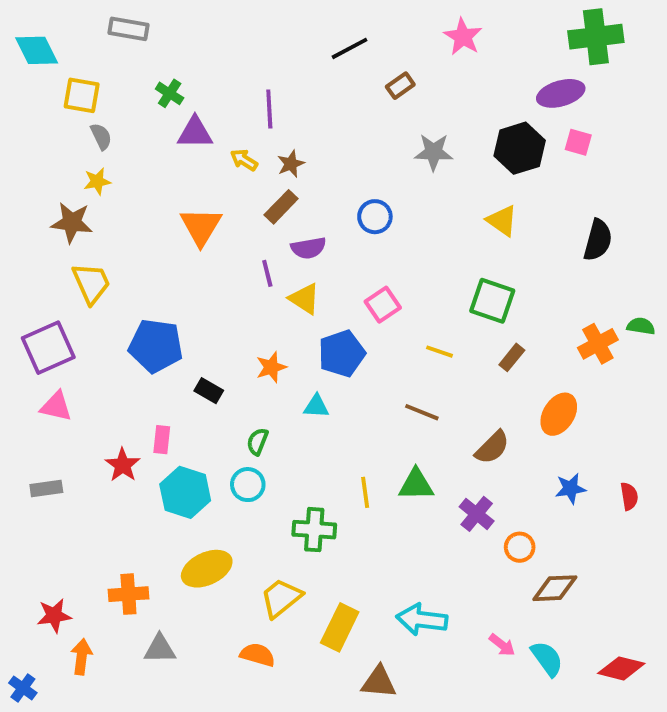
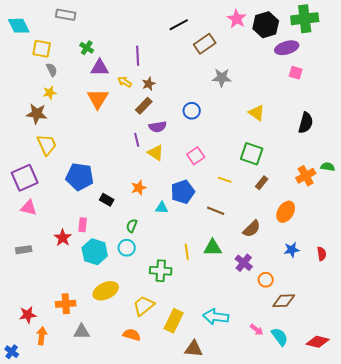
brown rectangle: (400, 86) -> (205, 44), size x1.5
black hexagon: (520, 148) -> (266, 25), moved
orange triangle: (201, 226) -> (98, 99), moved
blue pentagon: (342, 354) -> (183, 192), moved

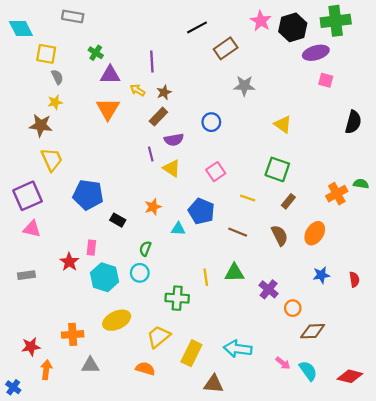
black semicircle: (306, 123) -> (353, 122), moved
blue pentagon: (183, 192) -> (201, 211), turned -30
brown semicircle: (252, 229) -> (280, 235), moved, turned -72

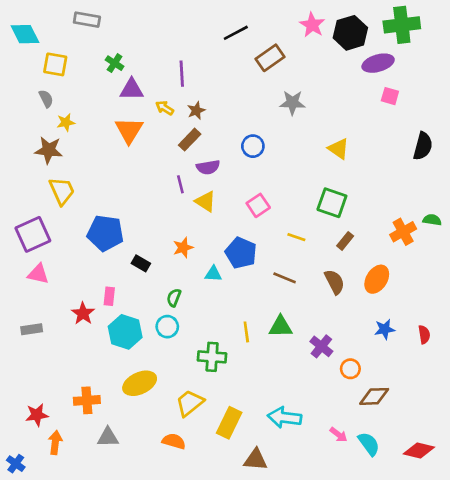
gray semicircle: (57, 77) -> (46, 99), moved

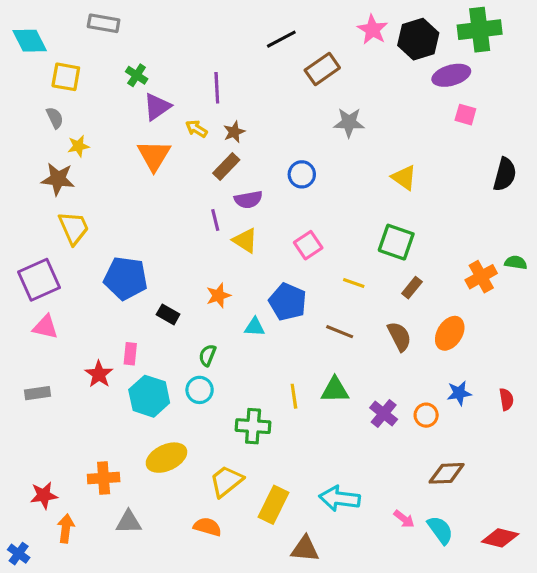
purple triangle: (132, 89) -> (157, 107), turned -35
orange circle: (350, 369) -> (426, 415), moved

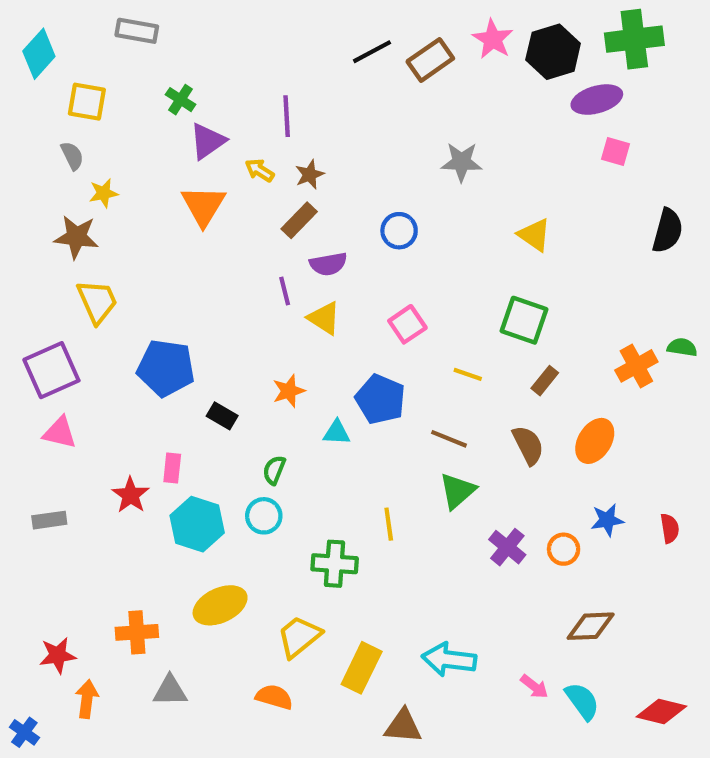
cyan diamond: (30, 41) -> (39, 54), turned 69
brown rectangle: (322, 69) -> (430, 60), moved
green triangle: (335, 390) -> (457, 491), moved, turned -40

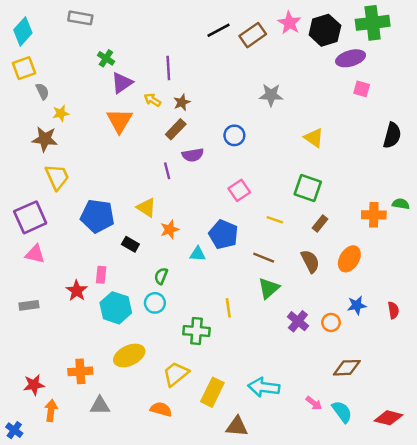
yellow square: (87, 102) -> (24, 68), moved, turned -30
yellow triangle: (324, 318) -> (146, 208), moved
orange cross: (636, 366) -> (374, 215), turned 30

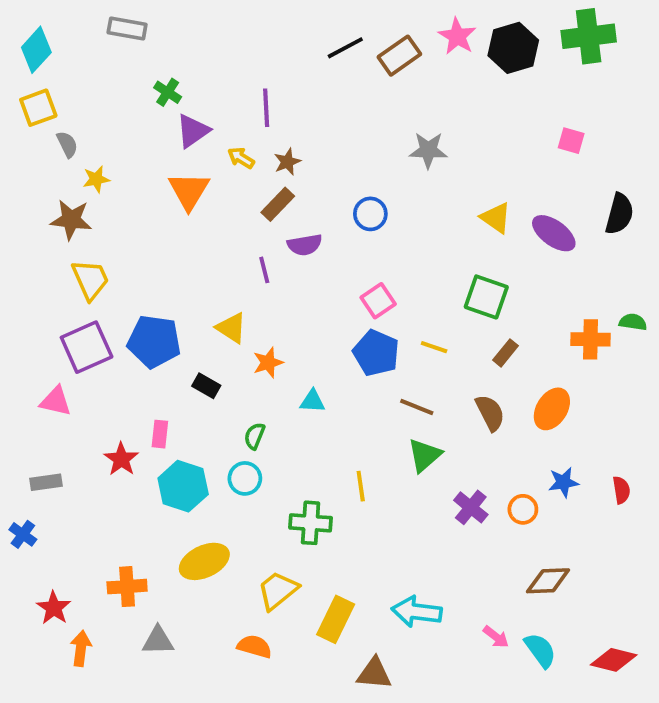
purple ellipse: (351, 58) -> (554, 233), moved, turned 52
purple square: (30, 217) -> (87, 347), moved
blue pentagon: (223, 234) -> (376, 353), moved
red star: (34, 385) -> (54, 608), turned -30
blue cross: (14, 430) -> (23, 534), moved

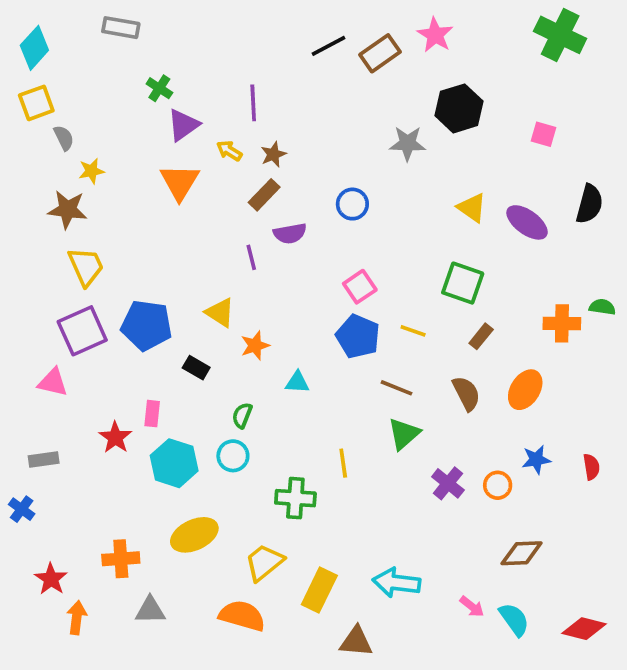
green cross: (589, 36) -> (560, 35), turned 33
black hexagon: (513, 48) -> (459, 108), moved
orange semicircle: (255, 646) -> (242, 616), size x1.4

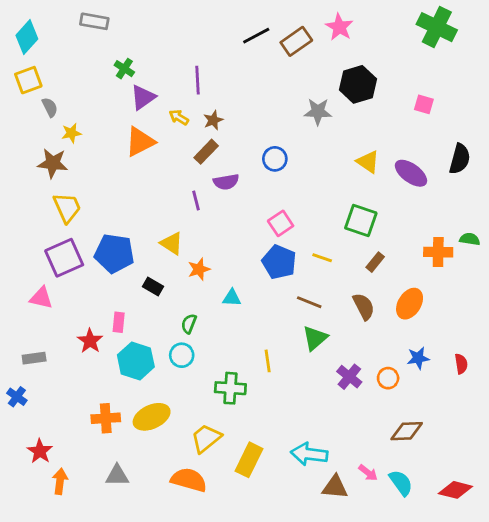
orange triangle: (180, 182) -> (140, 142), turned 32
orange cross: (121, 559) -> (106, 418), moved
brown triangle: (356, 641) -> (335, 487), moved

